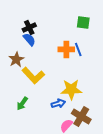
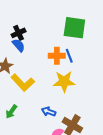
green square: (83, 22) -> (74, 28), size x1.6
yellow star: (71, 89) -> (64, 82), moved
blue arrow: (58, 103) -> (49, 112), turned -144

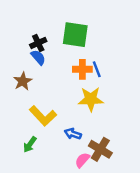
green square: (74, 28) -> (75, 35), moved
yellow L-shape: (23, 83) -> (43, 116), moved
green arrow: (11, 112) -> (30, 145), moved

